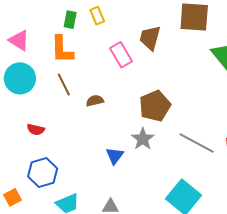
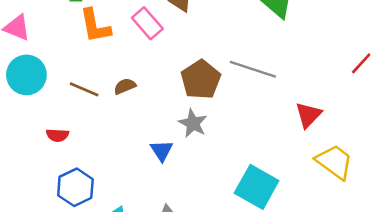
orange L-shape: (62, 50) -> (95, 26), moved
brown line: (64, 85) -> (84, 89), moved, turned -30
gray line: (197, 143) -> (253, 69), moved

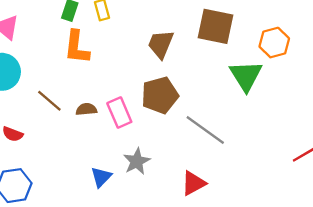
pink rectangle: (147, 23) -> (119, 113), moved
brown pentagon: (201, 80) -> (160, 95), moved
red triangle: (308, 115) -> (193, 183), moved

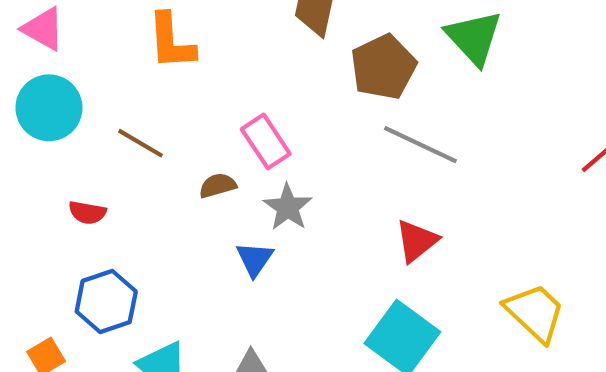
brown pentagon: (160, 95) -> (383, 67), moved
brown semicircle: (86, 109) -> (218, 185), moved
gray star: (137, 161) -> (288, 207), moved

